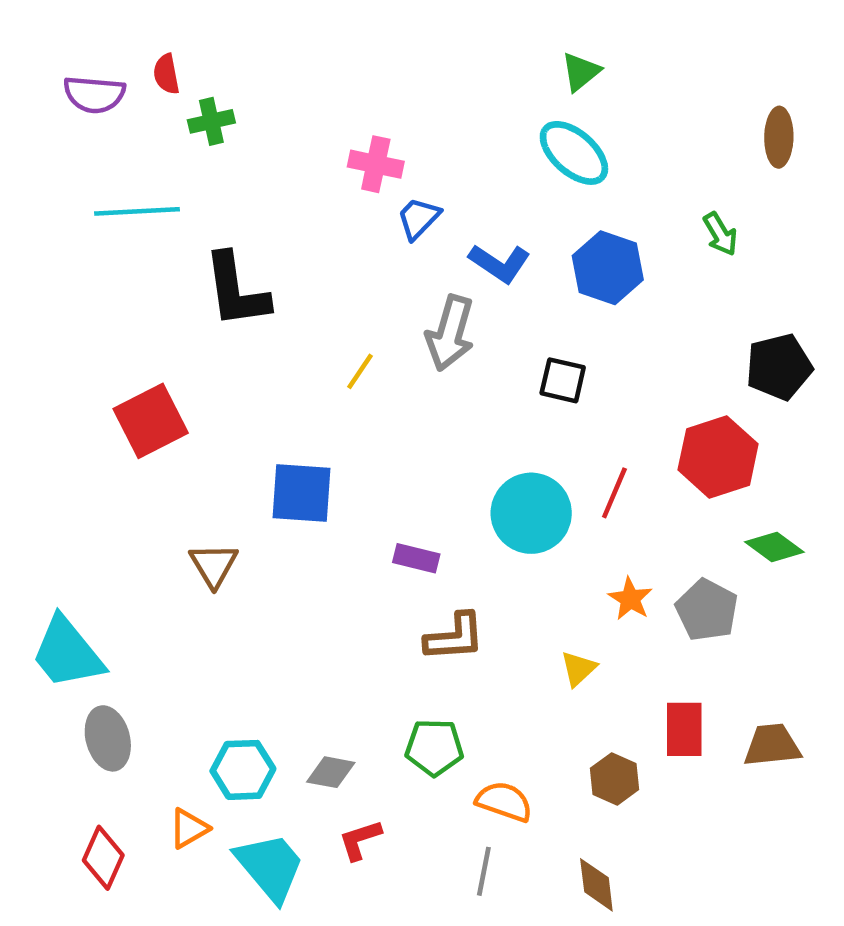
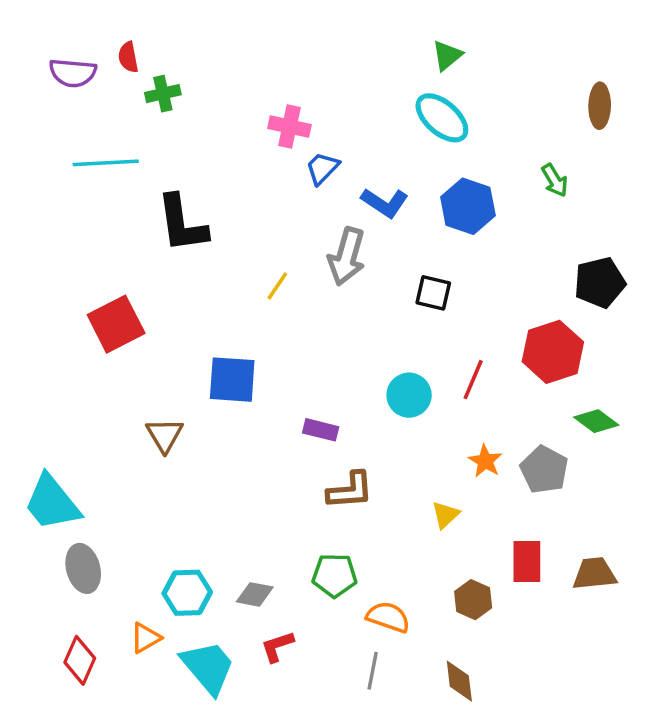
cyan circle: (531, 513) -> (409, 395), size x0.7

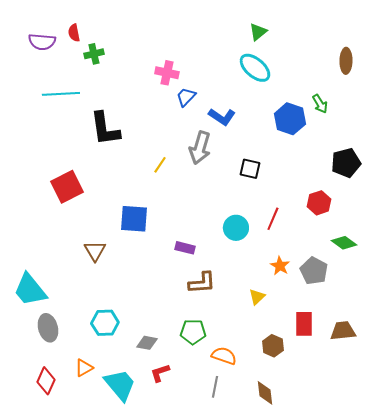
blue hexagon: (468, 206) -> (290, 119), moved
red hexagon: (553, 352) -> (319, 203), size x0.7
cyan hexagon: (187, 593) -> (105, 323), moved

